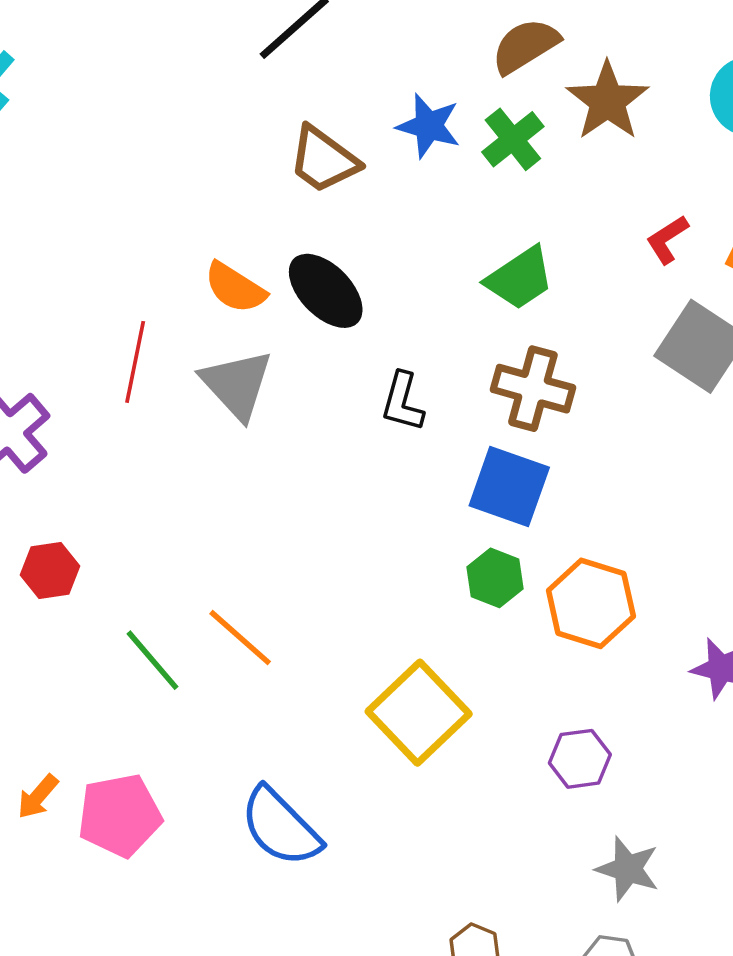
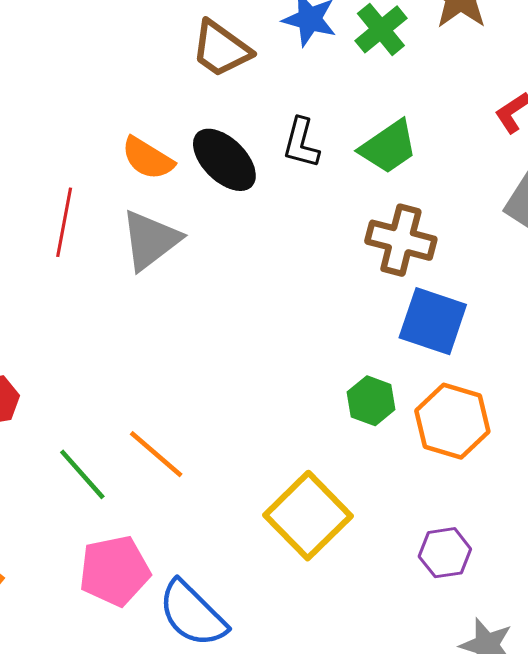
gray triangle: (237, 384) -> (150, 240), turned 36
black L-shape: (403, 402) -> (301, 143), moved
blue square: (509, 486) -> (433, 321), moved
pink pentagon: (120, 815) -> (114, 571), moved

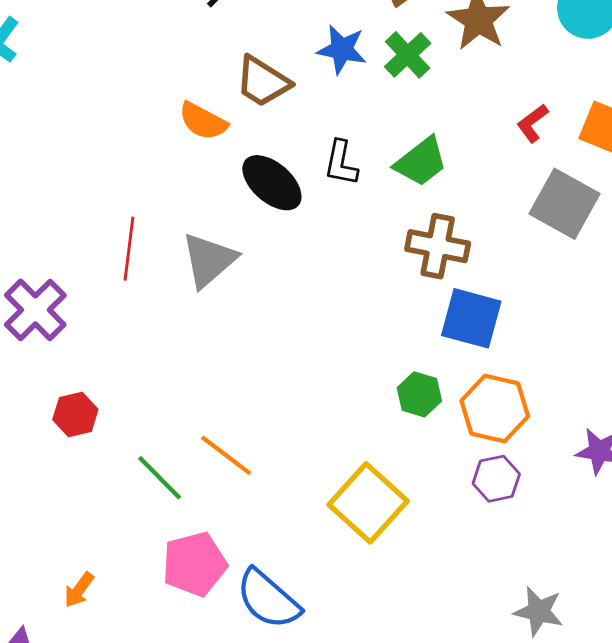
orange semicircle: (148, 158) -> (203, 121), moved
purple hexagon: (445, 553) -> (496, 479), moved

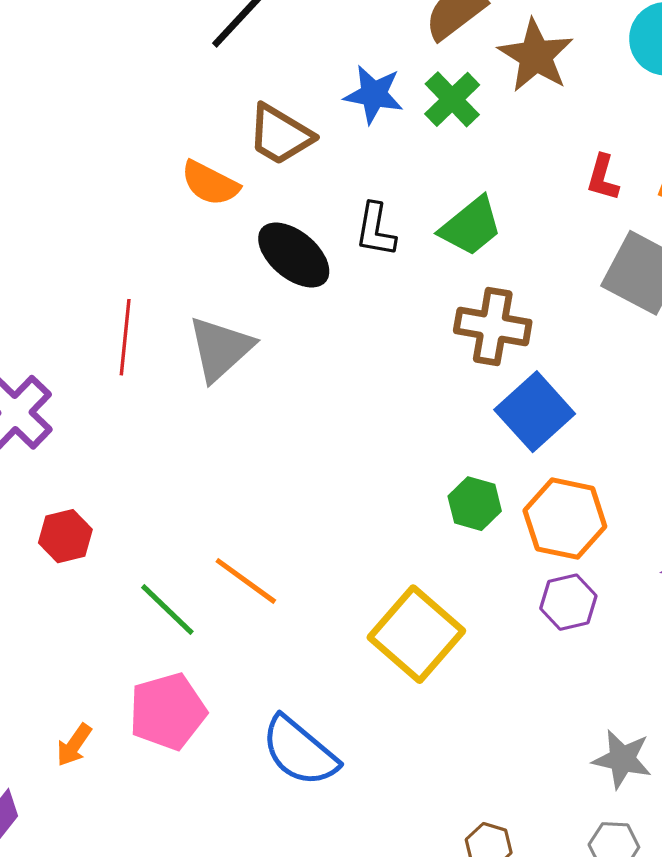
red L-shape: (532, 123) -> (603, 178), turned -36
blue square: (471, 318) -> (535, 412), turned 34
pink pentagon: (194, 564) -> (168, 711), moved

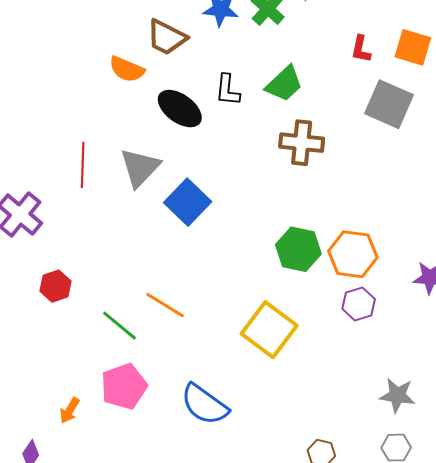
blue square: (535, 412) -> (188, 202), moved
green hexagon: (475, 504) -> (298, 249), size x1.4

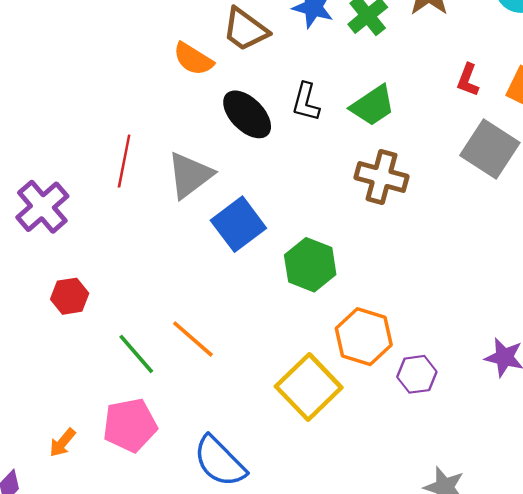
green hexagon: (298, 249) -> (310, 265), moved
orange hexagon: (353, 254) -> (364, 337), moved

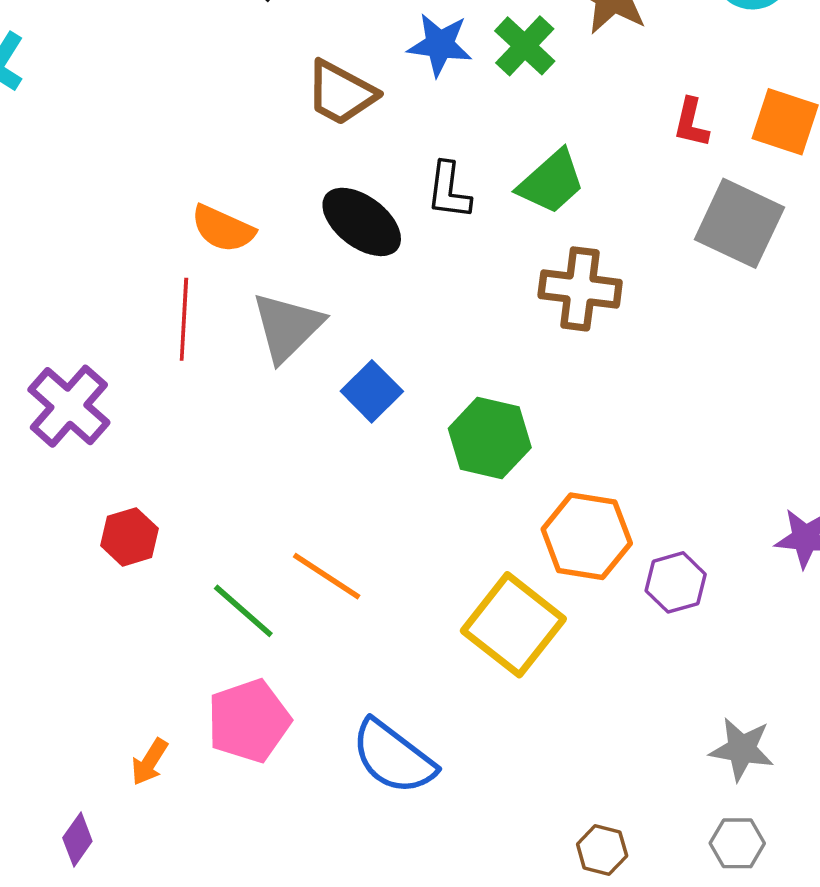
orange semicircle: (193, 59) -> (223, 229), moved
blue square: (238, 224) -> (372, 391), size x0.7

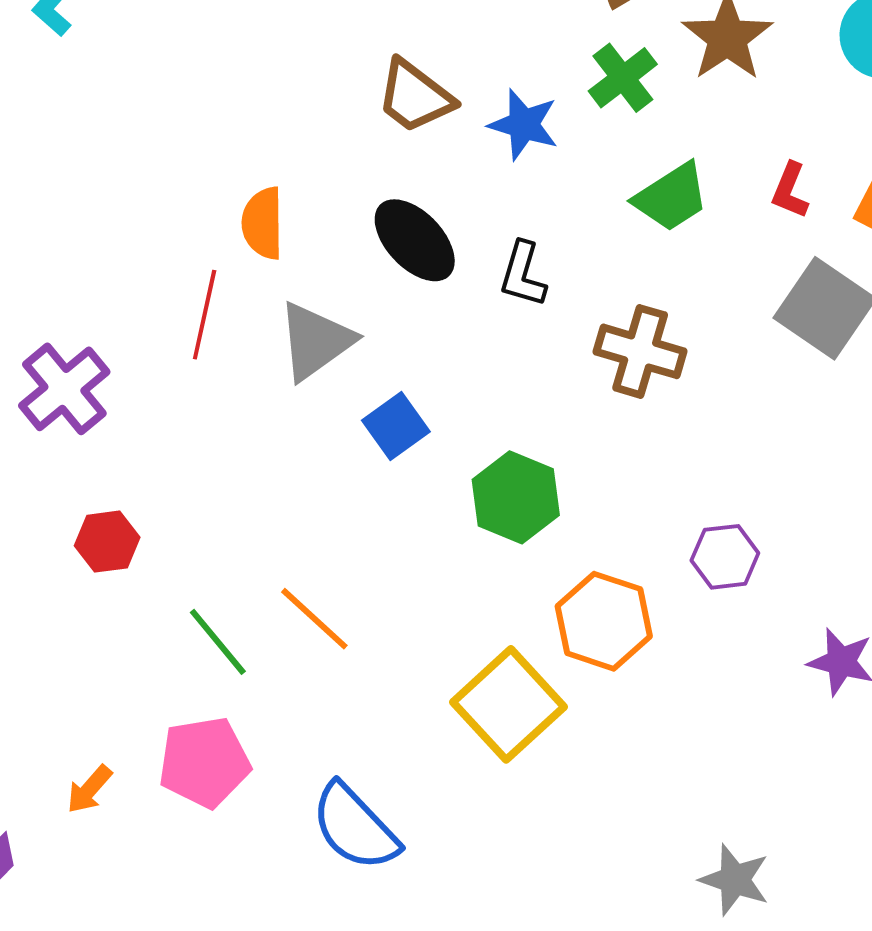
blue star: (440, 45) -> (524, 125), moved
green trapezoid: (551, 182) -> (671, 197), moved
black L-shape: (449, 191) -> (523, 274), moved
orange semicircle: (223, 229) -> (263, 223), turned 56
purple hexagon: (676, 582) -> (725, 557), moved

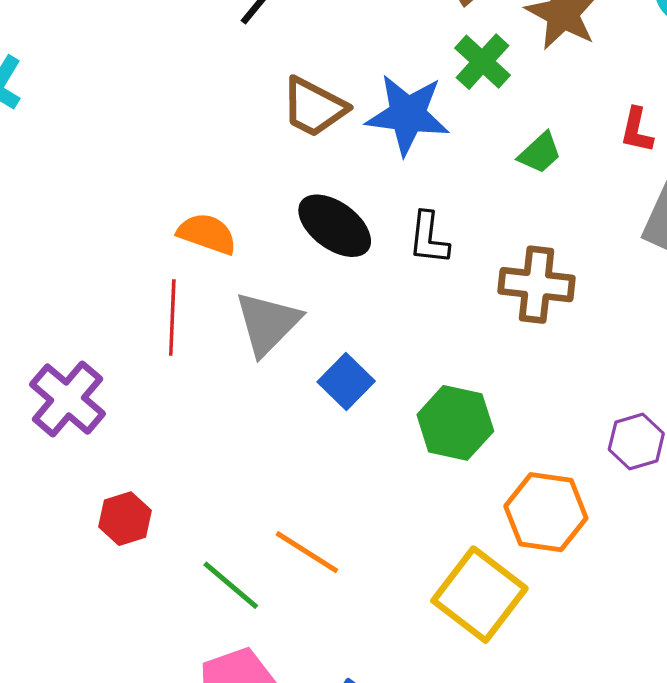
blue star: (524, 125) -> (408, 115), size x1.4
green trapezoid: (671, 197) -> (540, 153), size x0.7
orange semicircle: (263, 223) -> (207, 234), turned 120

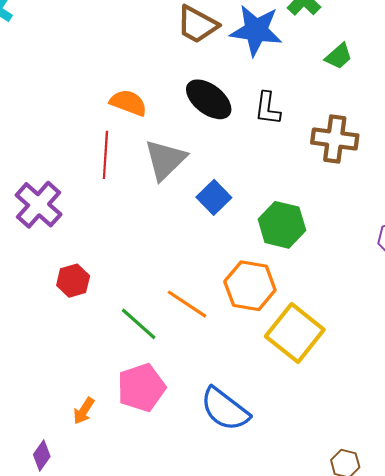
orange hexagon: (546, 512) -> (250, 286), moved

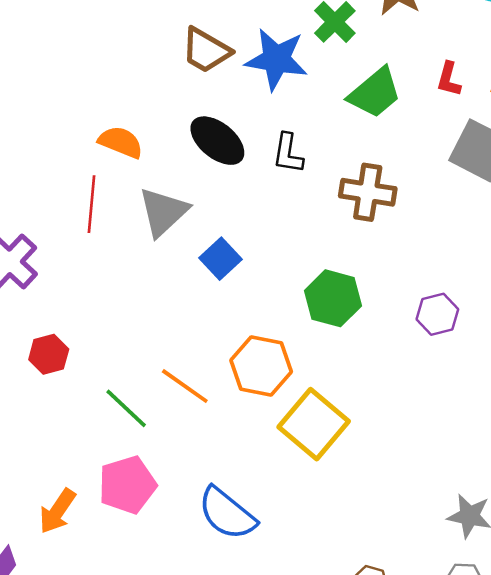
green trapezoid: (339, 56) -> (375, 93), size x1.6
green hexagon: (282, 225) -> (333, 298), moved
orange arrow: (84, 411) -> (57, 511), size x1.4

